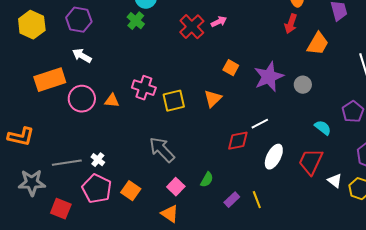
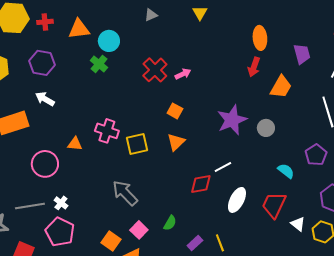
pink arrow: (219, 22) -> (183, 74), moved
orange square: (231, 68) -> (175, 111), moved
pink circle: (82, 99) -> (45, 164), moved
orange square: (131, 191) -> (111, 241), moved

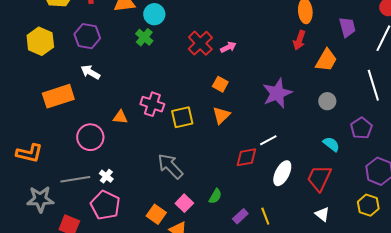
gray circle: (266, 128) -> (327, 101), moved
white triangle: (298, 224) -> (322, 214), moved

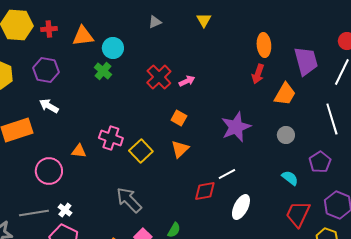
purple trapezoid: (347, 27) -> (306, 61), size x1.4
yellow square: (182, 117) -> (141, 151), turned -30
red trapezoid: (319, 178) -> (298, 214), moved

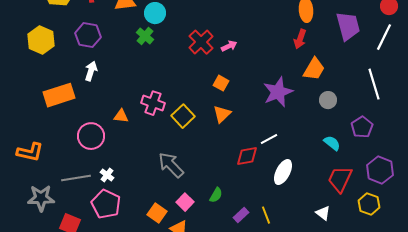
orange trapezoid: (285, 94) -> (314, 69), moved
white arrow: (49, 106) -> (91, 71), turned 78

